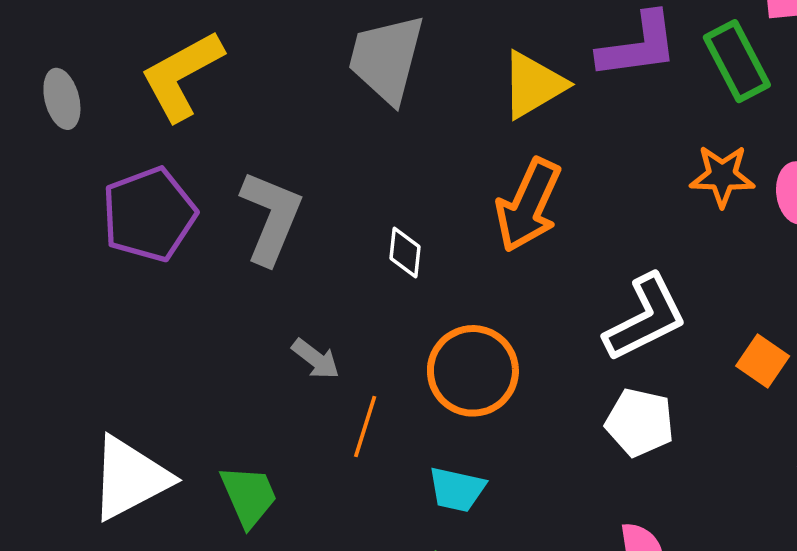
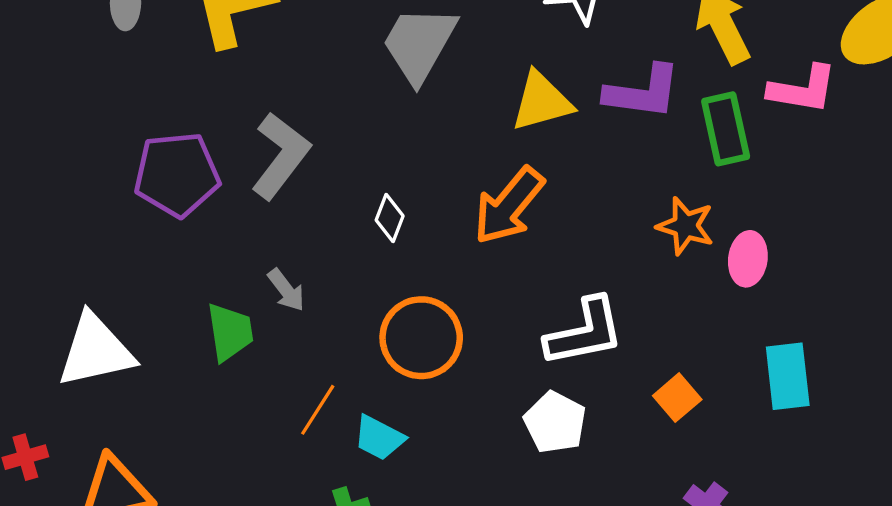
purple pentagon: (149, 214) -> (177, 174), moved
orange line: (365, 426) -> (318, 410), moved
green trapezoid: (249, 496) -> (230, 332), moved

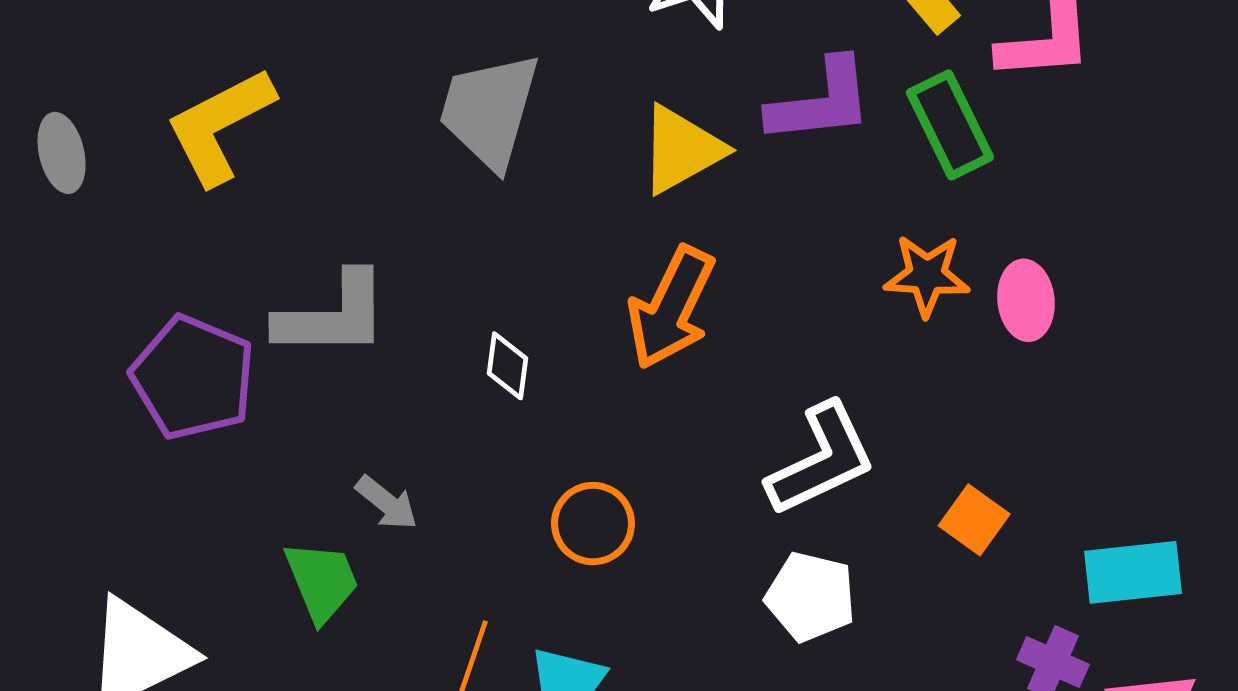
gray L-shape: (281, 156) -> (333, 315), turned 66
purple pentagon: (177, 174) -> (193, 377), turned -30
orange circle: (421, 338) -> (593, 524), size x0.7
cyan rectangle: (788, 376) -> (1133, 572), moved, turned -76

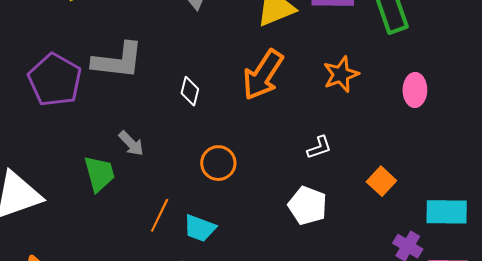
orange star: (927, 275) -> (341, 74), moved, turned -30
white L-shape: (821, 460) -> (319, 148), size x0.5

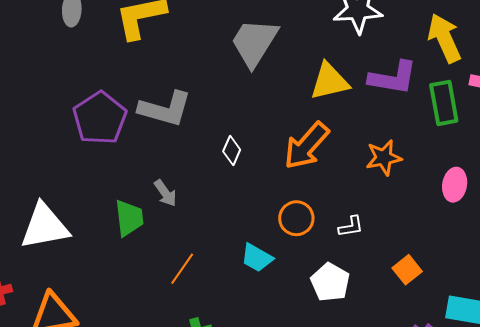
orange circle: (218, 163) -> (296, 218), moved
cyan trapezoid: (200, 228) -> (257, 258), moved

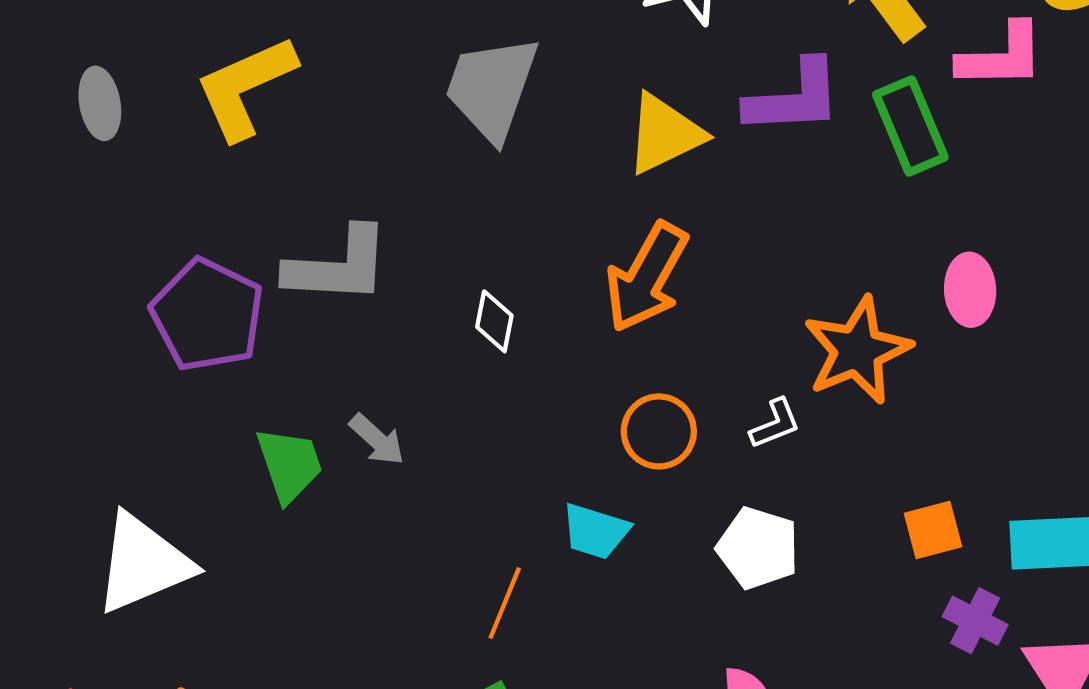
orange star: (384, 158) -> (857, 350), moved, size x1.4
green trapezoid: (129, 218) -> (289, 464), moved
orange line: (182, 269) -> (505, 603), moved
orange square: (407, 270) -> (933, 530), moved, turned 36

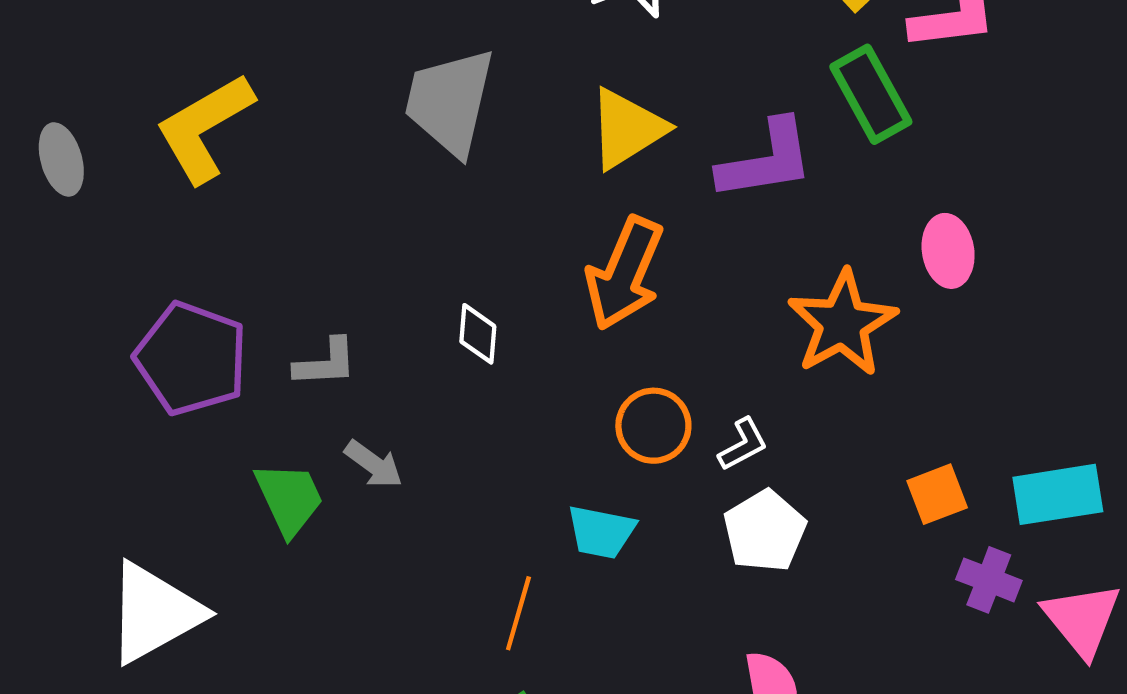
purple L-shape: (794, 98) -> (766, 160), moved
gray L-shape: (338, 266) -> (326, 363), moved, size x0.6
white L-shape: (775, 424) -> (743, 444), moved
white pentagon: (758, 548) -> (765, 531), turned 30

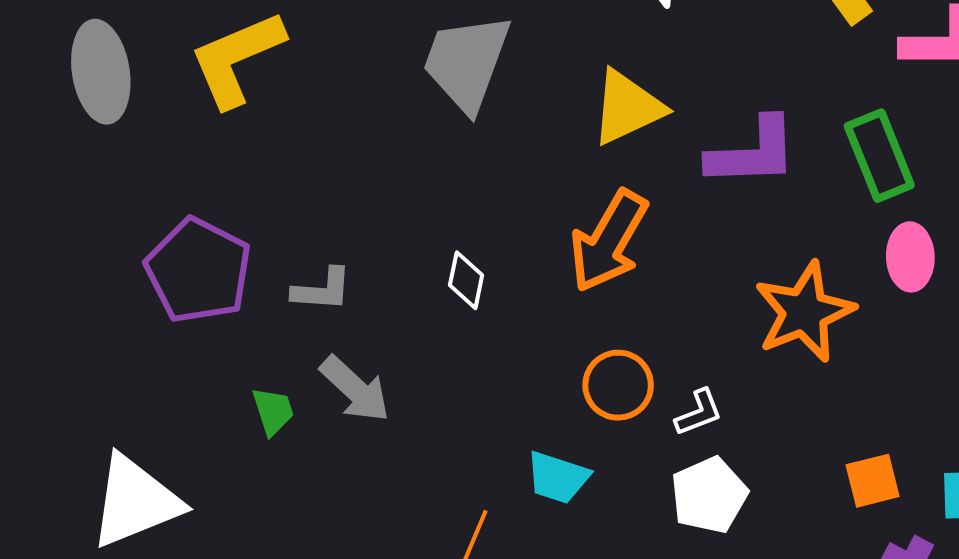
green rectangle: (871, 94) -> (879, 156), moved
gray ellipse: (61, 159) -> (101, 72), size x1.5
gray arrow: (374, 464) -> (355, 389), size x1.4
green trapezoid: (289, 499) -> (273, 411), size x0.7

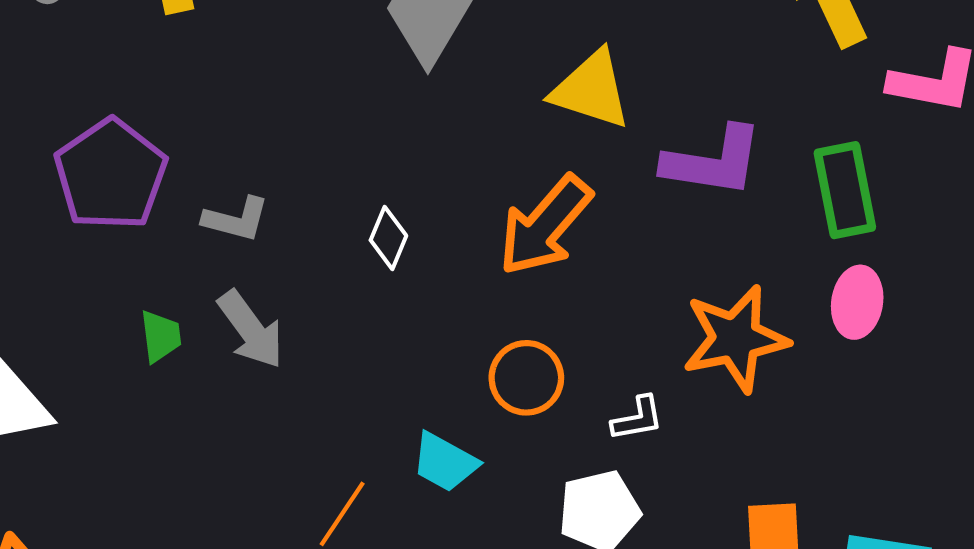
yellow triangle: (627, 107) -> (591, 90), turned 32
white L-shape: (699, 413) -> (637, 419), moved

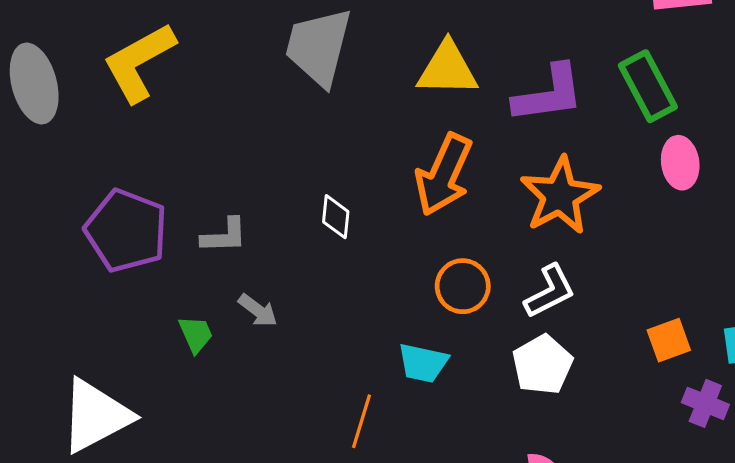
gray arrow: (251, 329) -> (258, 310), size x0.7
orange star: (735, 339) -> (560, 196), moved
white L-shape: (637, 419) -> (550, 291), size x1.4

